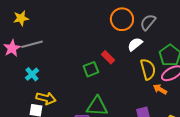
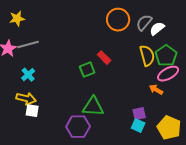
white semicircle: (135, 44) -> (157, 29), moved
yellow semicircle: (148, 69) -> (147, 56), moved
yellow arrow: (46, 98) -> (26, 99), moved

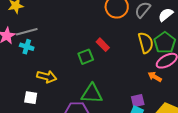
white semicircle: (157, 29) -> (166, 15), moved
cyan cross: (28, 75) -> (27, 47), moved, turned -32
yellow arrow: (26, 99) -> (47, 77), moved

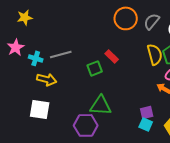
gray line: (27, 32) -> (61, 54), moved
yellow arrow: (47, 77) -> (47, 79), moved
white square: (31, 98) -> (40, 109), size x1.5

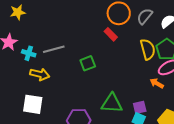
red rectangle: (112, 56) -> (111, 34), moved
green triangle: (101, 105) -> (112, 103), moved

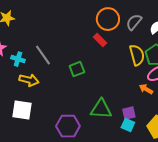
gray line: (54, 49) -> (43, 55), turned 70

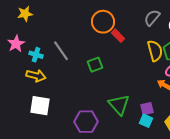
orange circle: (108, 19) -> (103, 22), moved
yellow arrow: (29, 80) -> (36, 76), moved
green triangle: (101, 109) -> (119, 105), turned 45

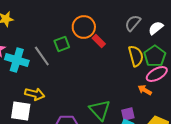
cyan cross: (36, 55) -> (17, 60), size x1.6
green square: (95, 65) -> (62, 44), moved
yellow arrow: (36, 76) -> (35, 94), moved

